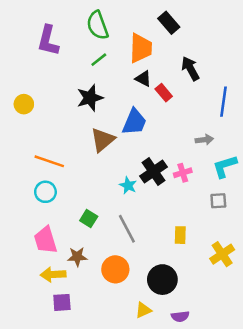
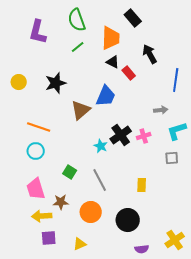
black star: (90, 98) -> (56, 83), moved
yellow cross: (222, 254) -> (175, 240), moved
yellow triangle: (143, 310) -> (80, 244), moved

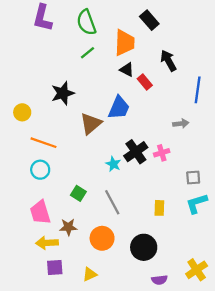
purple L-shape: (38, 32) -> (42, 18), moved
yellow circle: (19, 82) -> (22, 112), moved
cyan L-shape: (177, 131) -> (197, 203), moved

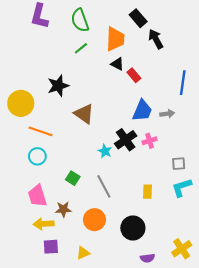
black arrow: (168, 61) -> (156, 39), moved
blue trapezoid: (119, 108) -> (142, 111), moved
yellow circle: (22, 112) -> (21, 103), size x1.6
brown triangle: (91, 124) -> (84, 114), turned -45

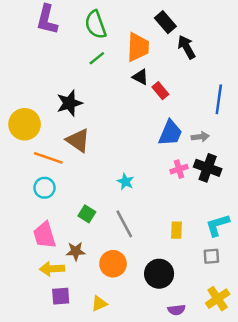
brown triangle: (84, 114) -> (78, 140), moved
black cross: (126, 140) -> (208, 168), moved, turned -35
gray square: (179, 164) -> (211, 256), moved

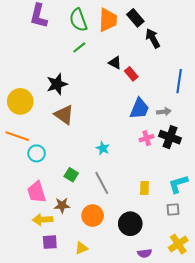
orange trapezoid: (138, 47) -> (108, 20), moved
orange line: (48, 158) -> (17, 136), moved

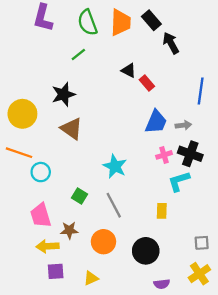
green line: (79, 47) -> (78, 54), moved
cyan star: (103, 148) -> (115, 166), size x1.5
cyan L-shape: (178, 184) -> (179, 181), moved
gray square: (173, 209) -> (202, 243), moved

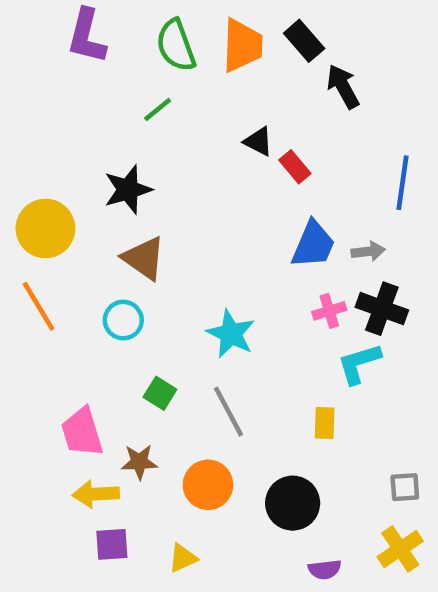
orange line: (19, 153) -> (39, 306), turned 40
cyan circle: (41, 172) -> (123, 320), moved

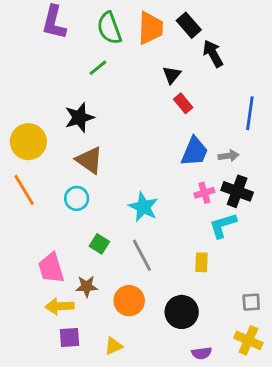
black triangle: (258, 142) -> (172, 75), moved, turned 42
yellow cross: (400, 549) -> (248, 340), turned -32

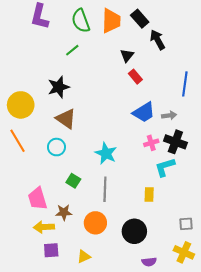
blue trapezoid: (194, 152) -> (144, 112), turned 35
gray line: (142, 255) -> (105, 189), turned 30

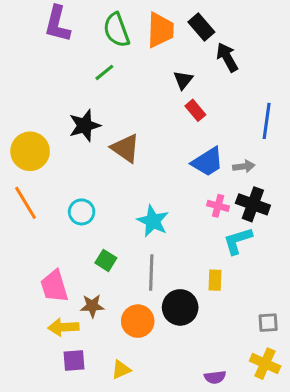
brown triangle: (66, 119) -> (126, 148), moved
pink cross: (151, 143) -> (218, 206), turned 32
black circle: (134, 231) -> (180, 307), moved

